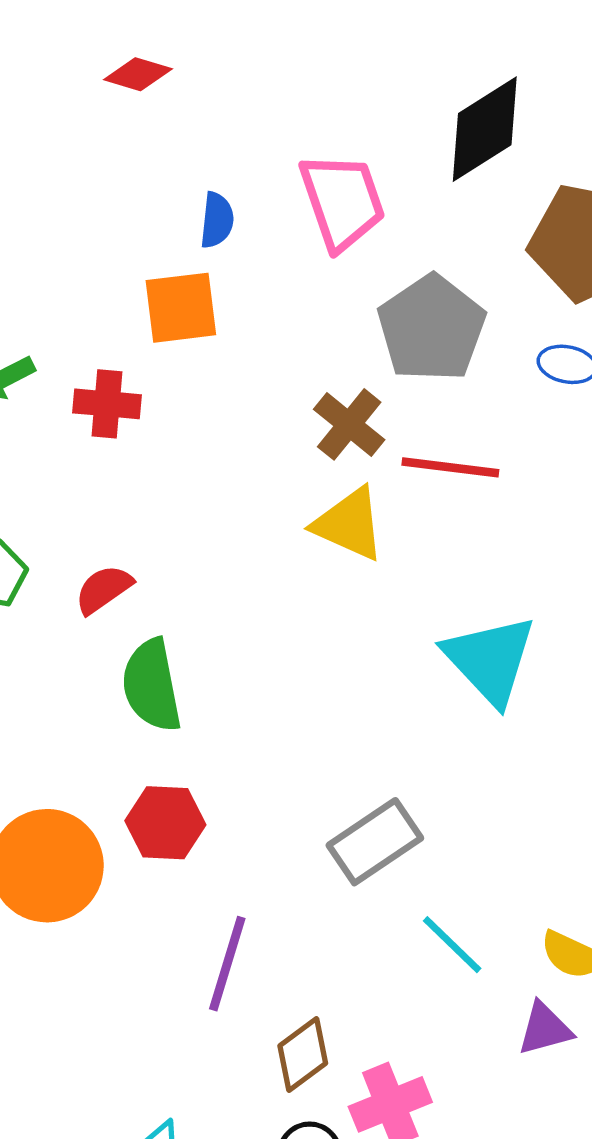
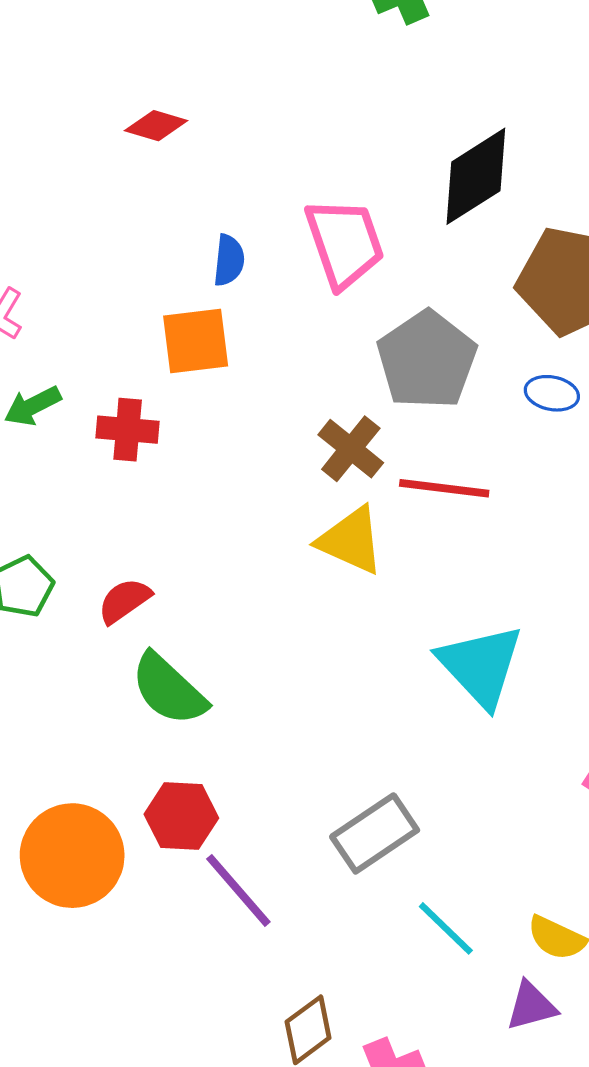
green semicircle: (152, 685) -> (169, 689), turned -36
purple line: (227, 964) -> (238, 890), moved, turned -58

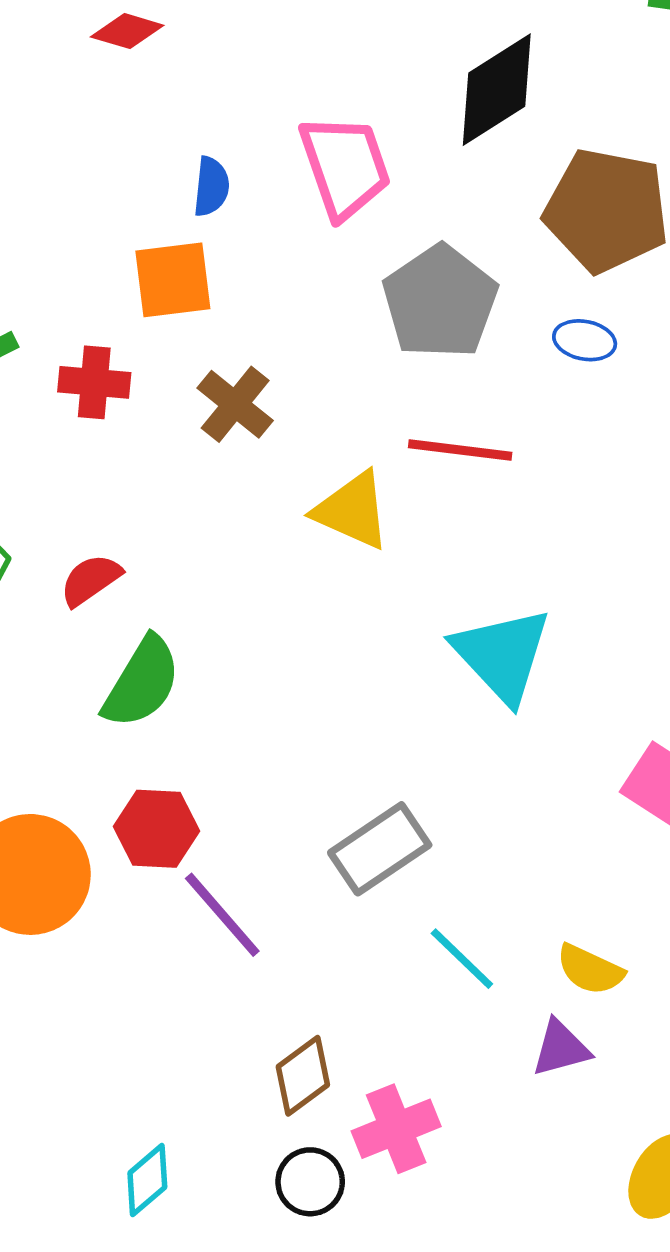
brown cross: (351, 449) -> (235, 404), moved
green semicircle: (169, 689) -> (142, 682), turned -102

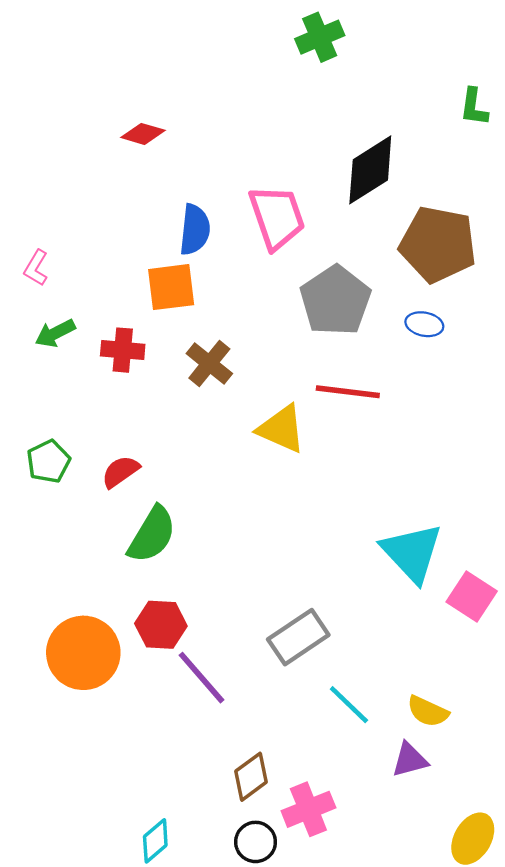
blue semicircle: (211, 187) -> (195, 230), size x1.4
cyan triangle: (502, 655) -> (412, 553), moved

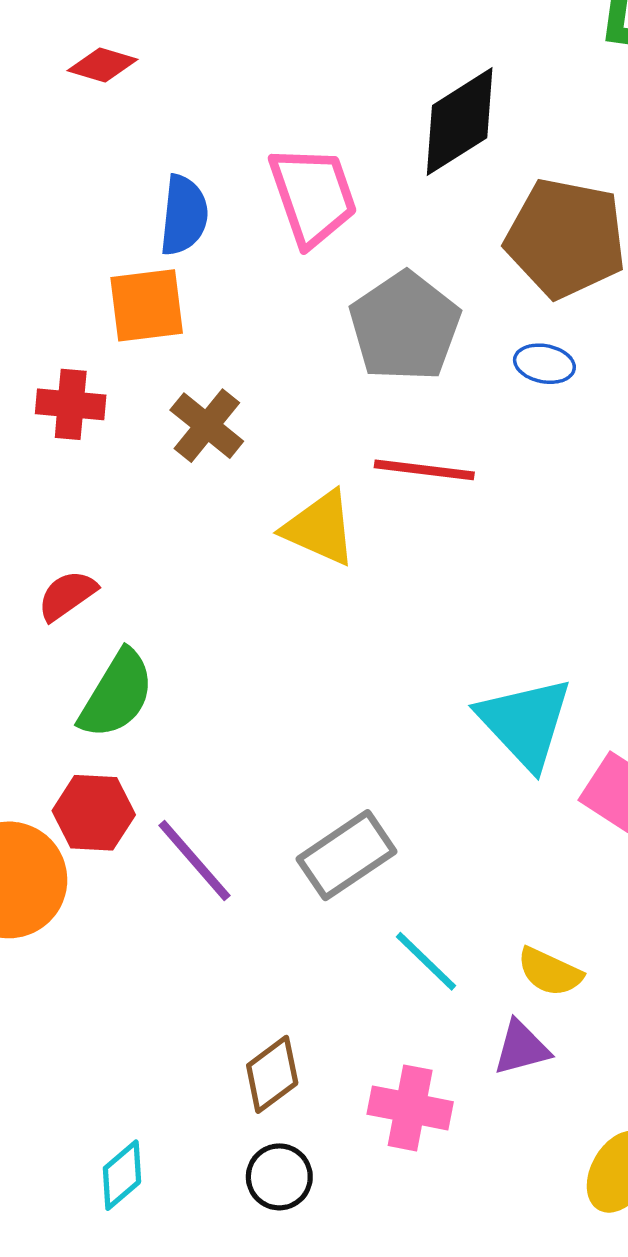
red hexagon: (161, 625) -> (94, 813), moved
purple line: (201, 678) -> (194, 860), moved
pink cross: (308, 809) -> (410, 1108), moved, turned 33

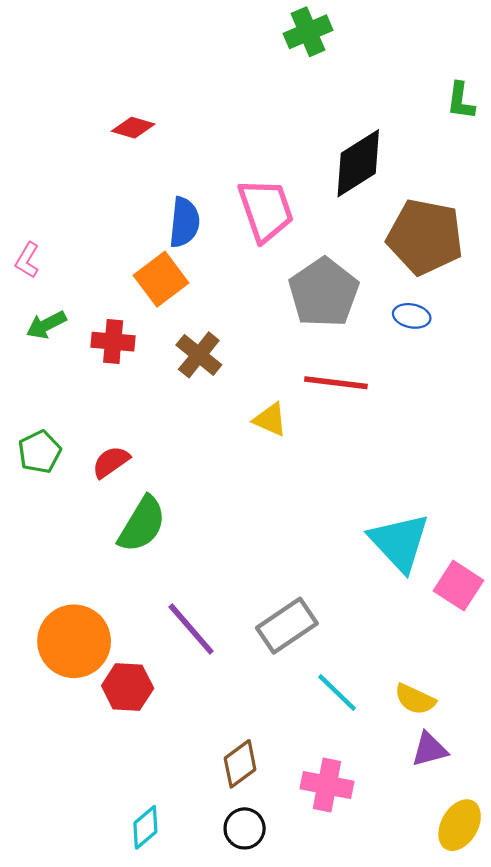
orange square: (147, 305) -> (161, 279), turned -30
yellow triangle: (320, 528) -> (270, 420), size x0.7
red hexagon: (94, 813) -> (128, 687), moved
purple triangle: (521, 1048) -> (429, 749), moved

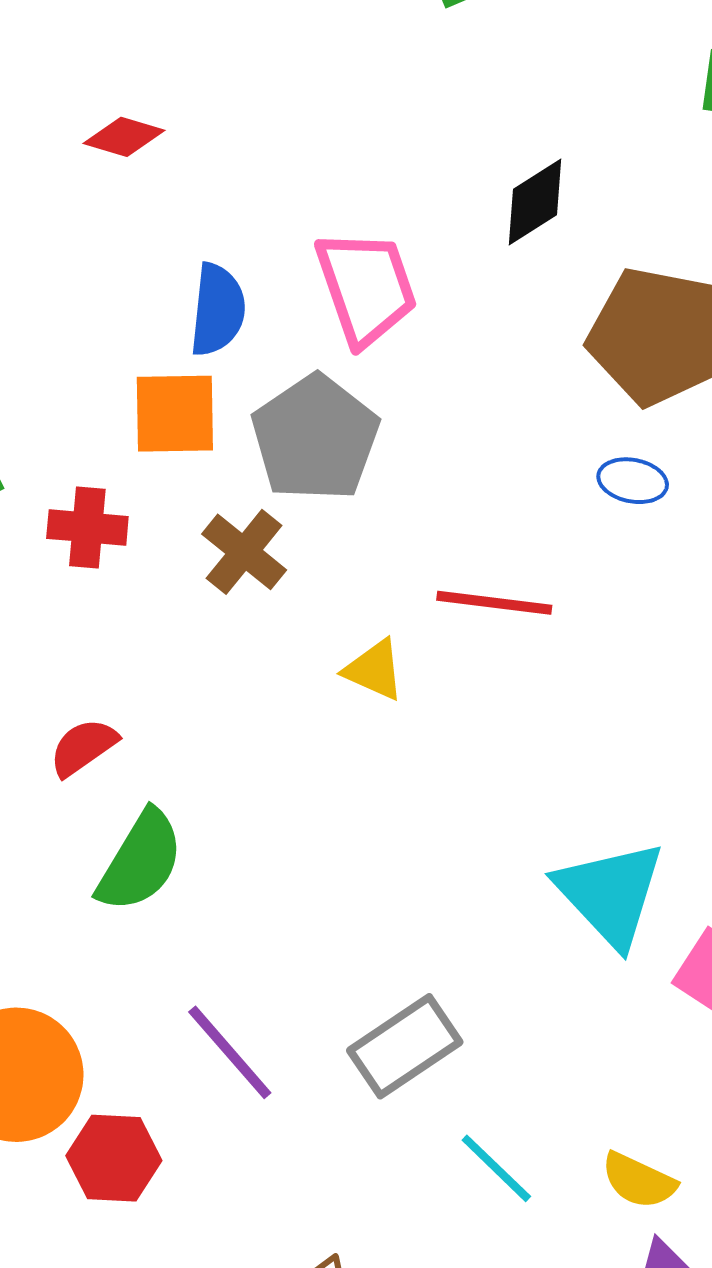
black diamond: (358, 163) -> (535, 202), size x0.7
orange square: (161, 279) -> (175, 414), turned 36
gray pentagon: (324, 293) -> (315, 438), moved

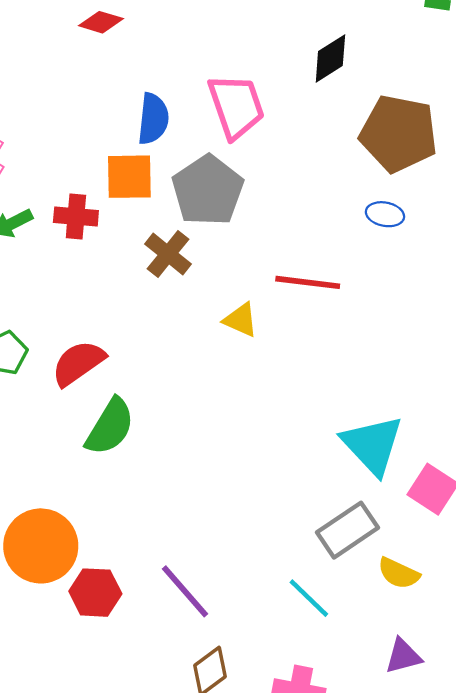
red cross: (87, 527) -> (76, 216), moved
red semicircle: (83, 747) -> (78, 363), size x1.4
gray rectangle: (405, 1046) -> (347, 530), moved
purple line: (230, 1052) -> (185, 591), moved
yellow semicircle: (639, 1181) -> (399, 573), moved

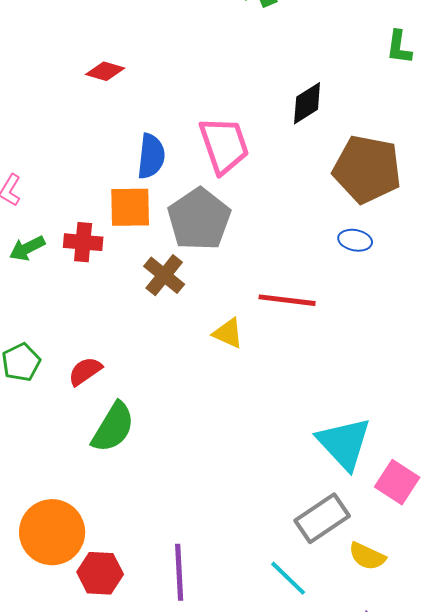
red semicircle: (78, 363) -> (85, 371), size x0.7
purple line: (185, 591) -> (179, 572), turned 38

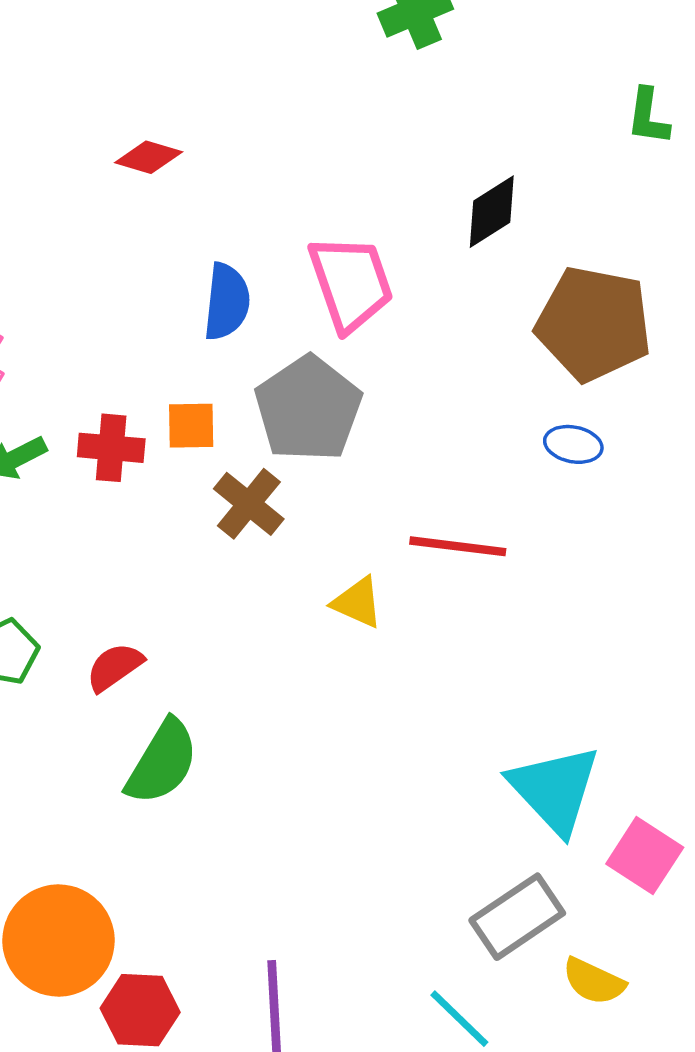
orange square: (130, 207) -> (191, 426), moved, size x0.7

